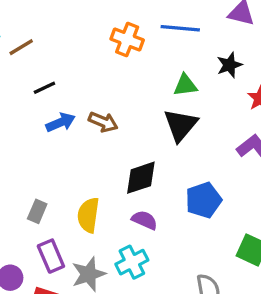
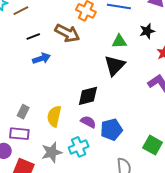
brown arrow: (103, 122) -> (67, 33), moved, size x1.4
blue pentagon: (204, 200) -> (111, 130), moved
purple rectangle: (51, 256) -> (19, 134), moved, turned -66

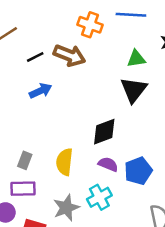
black line: (33, 37) -> (35, 57), moved

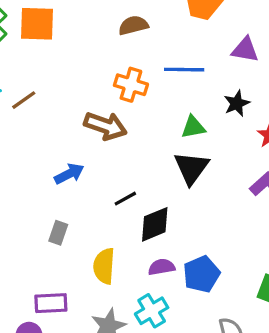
black line: (35, 57) -> (125, 199), moved
gray rectangle: (25, 160) -> (58, 233), moved
purple semicircle: (108, 164) -> (162, 267), turned -30

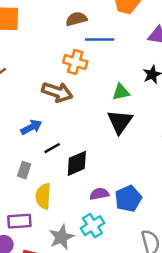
blue line: (184, 70) -> (100, 39), moved
black line: (125, 199) -> (52, 148), moved
black diamond: (155, 224) -> (77, 163), moved
yellow semicircle: (104, 266) -> (43, 196), moved

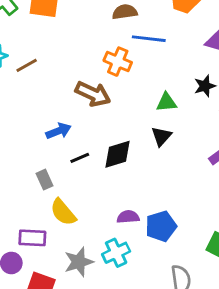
black triangle: (120, 122) -> (161, 136), size x0.7
black diamond: (77, 163) -> (117, 154), moved
gray rectangle: (24, 170) -> (44, 180), turned -49
yellow semicircle: (43, 196) -> (63, 212), turned -50

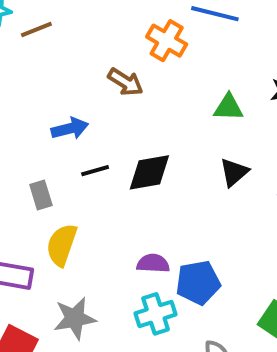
brown arrow: (93, 94) -> (125, 82), size x0.7
black triangle: (161, 136) -> (234, 172), moved
yellow semicircle: (63, 212) -> (62, 245), turned 52
cyan cross: (116, 253) -> (156, 314), moved

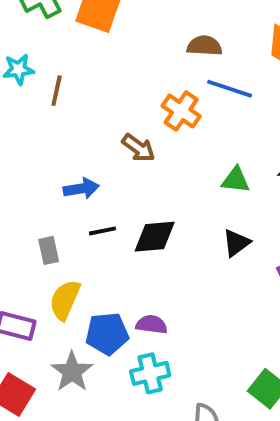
brown line: (36, 29) -> (57, 91), turned -60
blue pentagon: (198, 283) -> (107, 334), moved
gray star: (75, 318) -> (72, 372), turned -30

